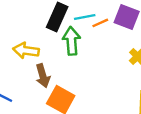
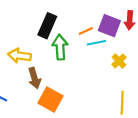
cyan line: (85, 17) -> (96, 43), moved

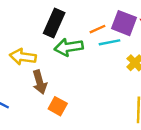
green arrow: (60, 47) -> (69, 47), turned -95
orange square: (50, 99) -> (58, 106), size x0.7

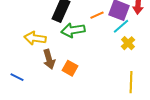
cyan line: (110, 42) -> (121, 26), moved, turned -30
orange square: (58, 106) -> (70, 68), moved

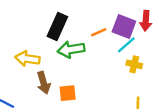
yellow cross: (128, 43) -> (134, 64), turned -32
orange square: (70, 68) -> (68, 93), turned -35

